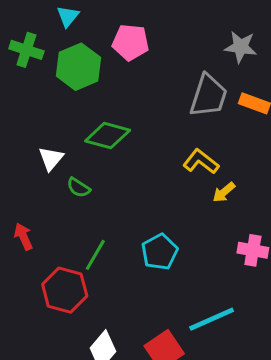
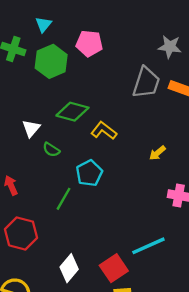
yellow L-shape: (201, 162) -> (104, 131), moved
cyan pentagon: (160, 252) -> (89, 173), moved
red hexagon: (65, 290) -> (21, 233), moved

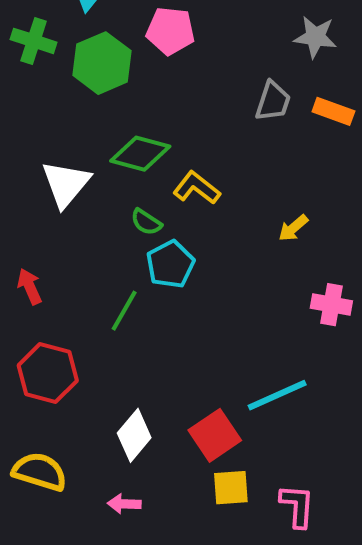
gray trapezoid: (146, 83) -> (273, 101), size x0.7
white triangle: (31, 128) -> (66, 184), size x1.5
green semicircle: (51, 150) -> (146, 222), moved

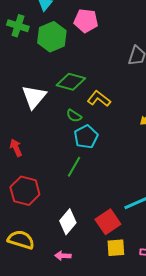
green line: (124, 311) -> (74, 167), moved

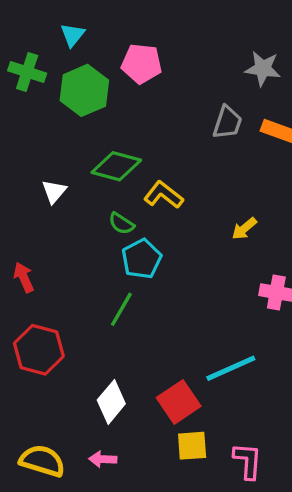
white triangle: (34, 97) -> (54, 191), size x0.6
yellow semicircle: (21, 240) -> (42, 461), moved

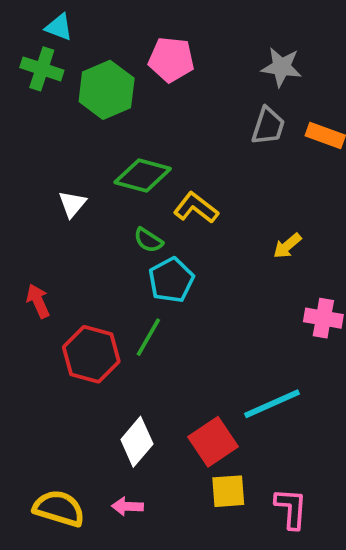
cyan triangle: (73, 35) -> (59, 27), moved, turned -48
gray star: (263, 69) -> (282, 67), moved
red hexagon: (39, 350) -> (91, 354), moved

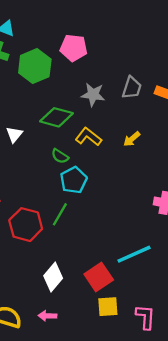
gray star: (282, 67) -> (93, 95), moved
yellow arrow: (287, 246) -> (132, 139), moved

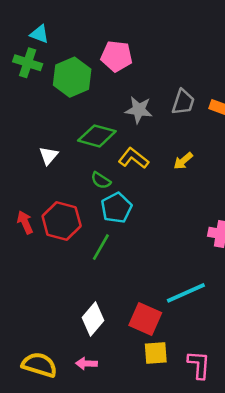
red hexagon: (26, 225) -> (62, 221), moved
red square: (99, 277) -> (145, 319), turned -32

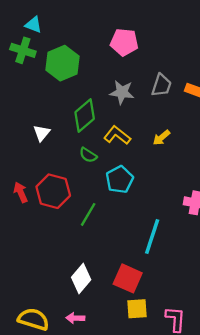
pink pentagon: (117, 56) -> (124, 42), moved
green diamond: (97, 136) -> (85, 116), turned -56
cyan pentagon: (117, 208) -> (120, 180), moved
cyan line: (186, 293) -> (152, 237), moved, turned -48

